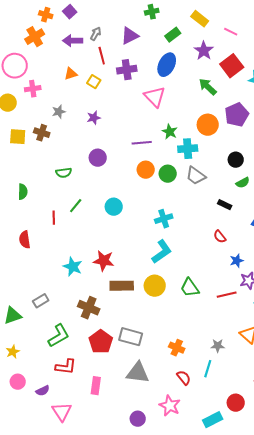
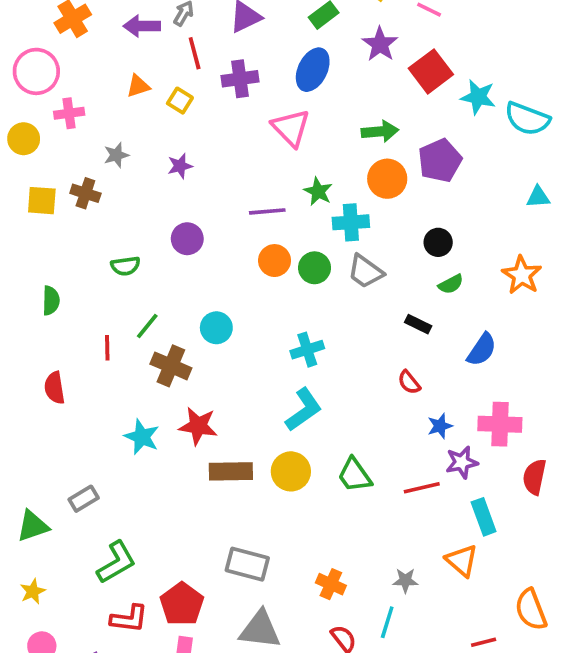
green arrow: (208, 87) -> (380, 131), moved, turned 132
brown cross: (89, 308) -> (171, 366), moved
red pentagon: (101, 342) -> (182, 604), moved

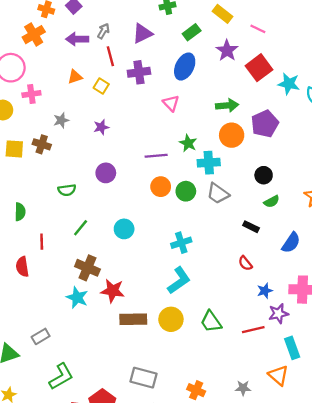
pink triangle: (291, 128) -> (171, 103), size x0.7
red line: (107, 348) -> (42, 242), moved
brown cross: (171, 366) -> (87, 268), moved

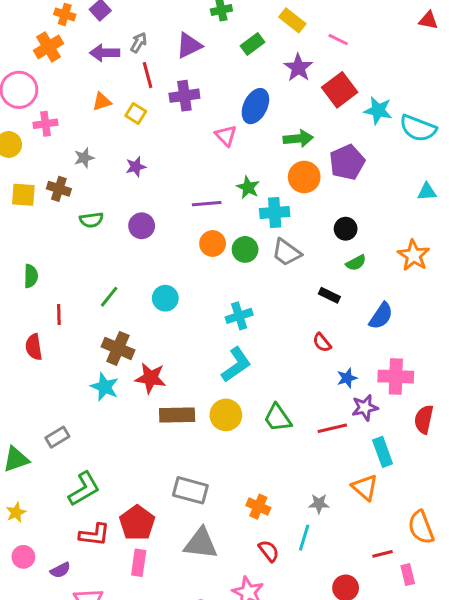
blue ellipse: (185, 67) -> (255, 106), moved
green semicircle: (67, 190) -> (91, 220), moved

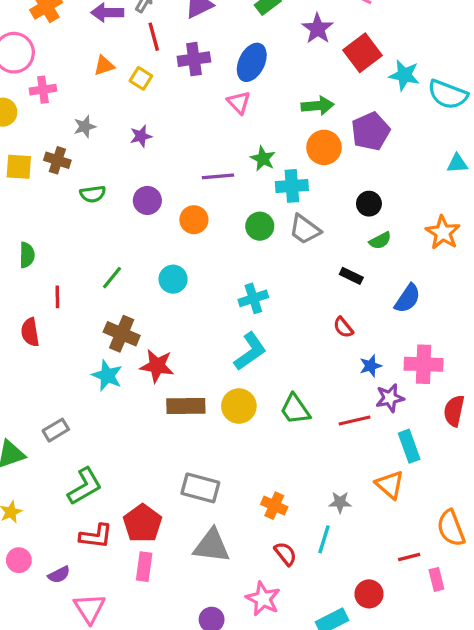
blue ellipse: (255, 106) -> (252, 62), moved
orange circle: (213, 244) -> (194, 220), moved

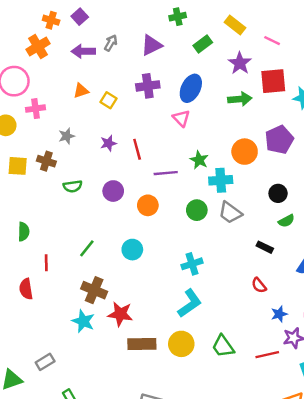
red line: (154, 37) -> (137, 149), moved
red square: (363, 53) -> (273, 81), turned 32
green arrow: (318, 106) -> (240, 99), moved

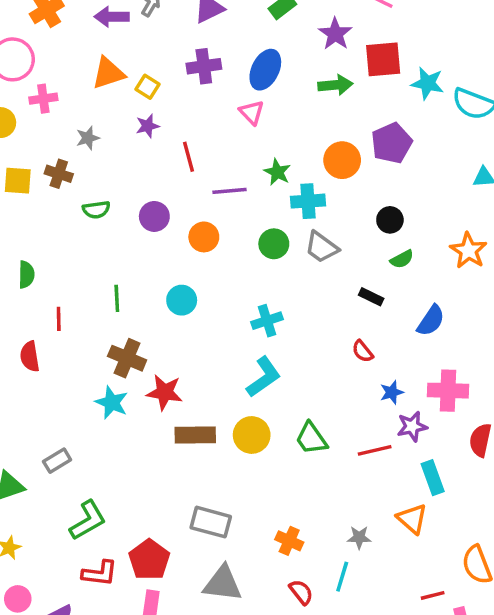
orange triangle: (81, 91) -> (108, 73), size x1.5
purple star: (108, 143) -> (148, 126), moved
green line: (87, 248) -> (117, 298), turned -42

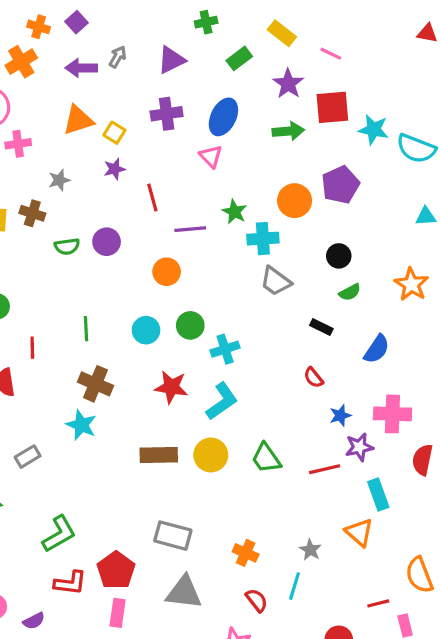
purple circle: (154, 216) -> (107, 242), moved
green circle: (274, 244) -> (190, 325), moved
red star: (165, 392) -> (171, 387), moved
gray rectangle: (57, 461) -> (28, 457), moved
gray star: (359, 537) -> (310, 550), turned 30

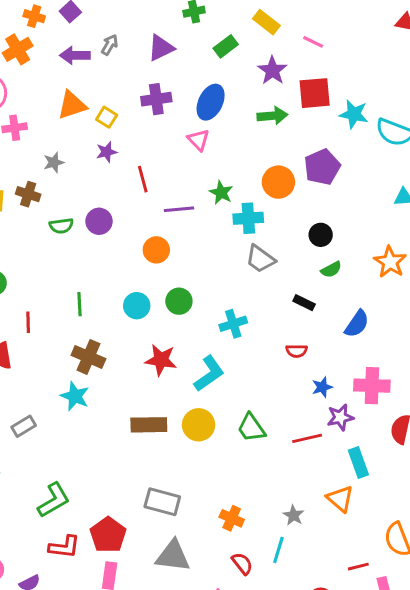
cyan cross: (225, 349) -> (233, 324), moved
red semicircle: (313, 378) -> (297, 351), turned -50

